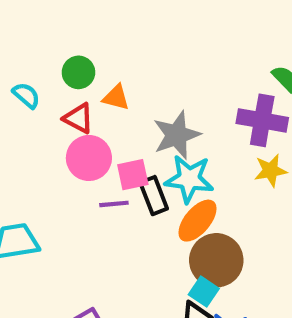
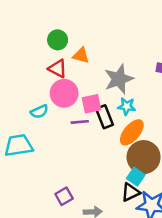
cyan semicircle: (26, 95) -> (39, 112), moved, turned 114
cyan star: (189, 179) -> (127, 106), size x0.6

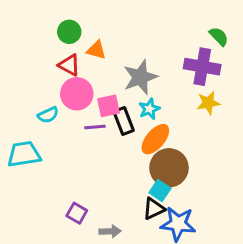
cyan star: (127, 106) -> (149, 109), turned -30
purple square: (64, 196) -> (77, 213), turned -30

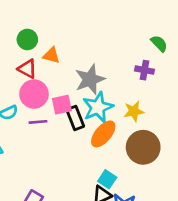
purple cross: (202, 67) -> (144, 70), size x0.6
yellow star: (208, 103) -> (134, 111), moved
cyan star: (149, 109) -> (98, 107), size x1.6
purple line: (95, 127) -> (38, 122), moved
brown circle: (169, 168) -> (143, 147), moved

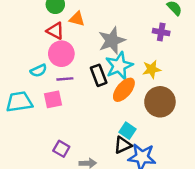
pink square: (62, 105) -> (53, 99), moved

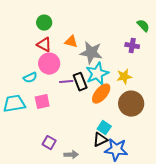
orange triangle: (77, 19) -> (71, 42), moved
gray star: (112, 40) -> (91, 53), turned 30
purple line: (65, 79) -> (66, 82), moved

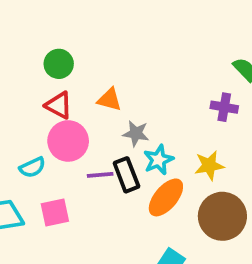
gray star: (91, 53) -> (136, 133), moved, size x0.6
cyan star: (97, 74) -> (158, 160), size x0.7

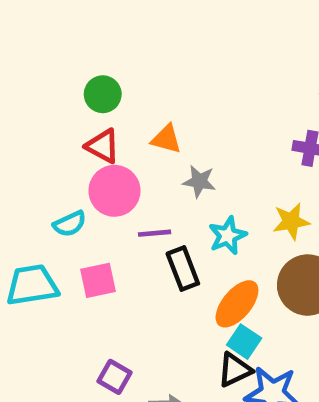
cyan star: (158, 160) -> (228, 236), moved
black rectangle: (126, 175) -> (183, 269), moved
orange ellipse: (166, 197) -> (237, 304), moved

